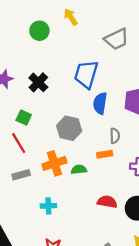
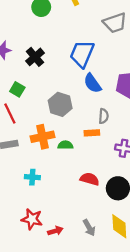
blue semicircle: (100, 103) -> (93, 83), turned -50

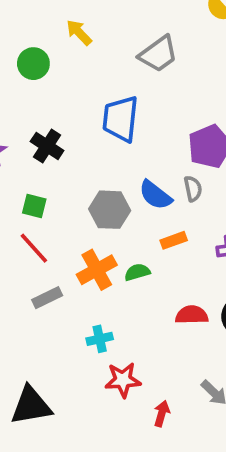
blue semicircle: (93, 83) -> (155, 195), moved
gray semicircle: (104, 116) -> (193, 189), moved
red star: (32, 219) -> (123, 380), moved
red arrow: (55, 231) -> (162, 414), turned -40

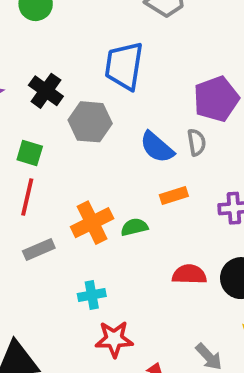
gray hexagon: (110, 210) -> (90, 122), moved
red line: (34, 248) -> (27, 197), turned 52

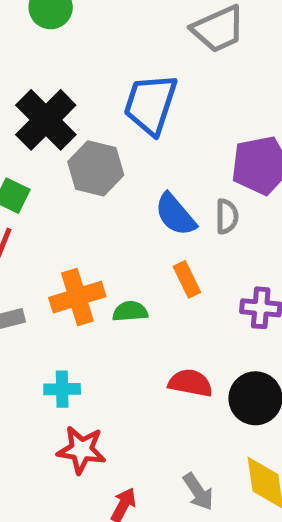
black cross: (46, 91) -> (46, 120), size x1.4
orange rectangle: (174, 196) -> (187, 279), turned 72

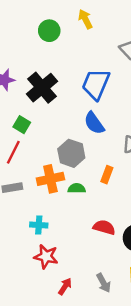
gray hexagon: (96, 168) -> (71, 153), moved
blue semicircle: (175, 214) -> (94, 123), moved
orange rectangle: (187, 279) -> (107, 175), turned 42

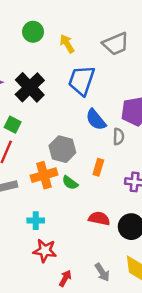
yellow arrow: (85, 19) -> (67, 44), moved
blue semicircle: (94, 123) -> (96, 120), moved
green semicircle: (77, 188) -> (70, 183), turned -140

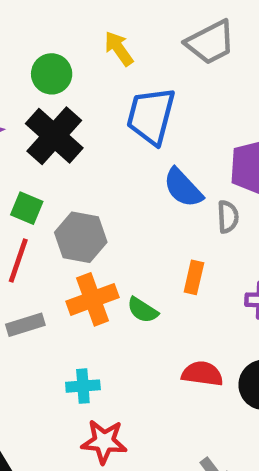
green circle: (33, 32) -> (52, 74), moved
gray hexagon: (62, 149) -> (81, 237), moved

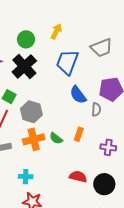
gray trapezoid: (210, 42) -> (102, 48), moved
yellow arrow: (119, 49) -> (56, 31), turned 56
green semicircle: (143, 310) -> (56, 138), moved

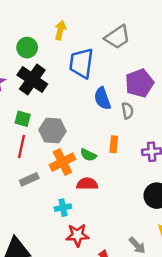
blue semicircle: (78, 95) -> (102, 98), turned 30
red semicircle: (78, 177) -> (87, 184), moved

